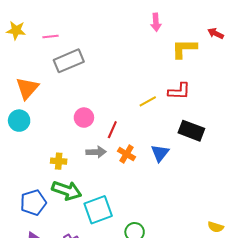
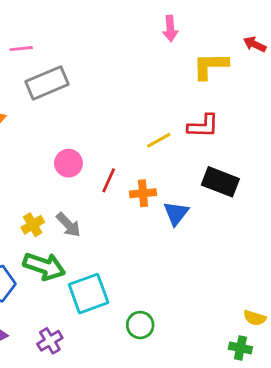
gray arrow: (96, 152) -> (69, 225), moved, turned 48
orange cross: (126, 154) -> (143, 193), moved, turned -36
yellow cross: (59, 161) -> (33, 225), turned -35

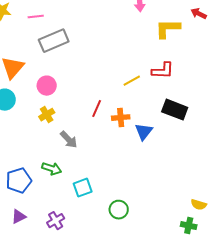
pink circle: (69, 163) -> (47, 86), moved
yellow cross: (33, 225) -> (47, 115), moved
green arrow: (44, 266) -> (52, 169), size x0.7
cyan square: (89, 294) -> (83, 188), size x0.7

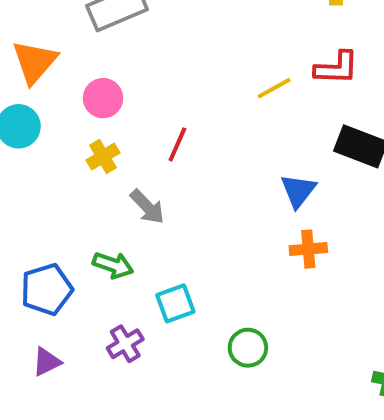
red line: (97, 109) -> (177, 144), moved
orange cross: (121, 118) -> (308, 249), moved
purple cross: (56, 221) -> (125, 344), moved

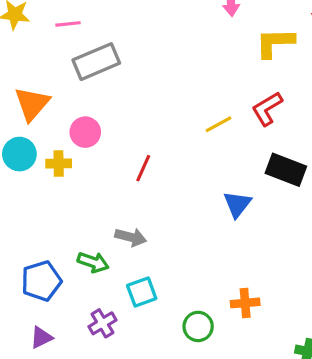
red L-shape: (336, 68) -> (267, 109), turned 147
yellow cross: (103, 156) -> (59, 163), moved, turned 30
gray arrow: (147, 207) -> (131, 237), moved, turned -32
orange cross: (308, 249) -> (245, 303), moved

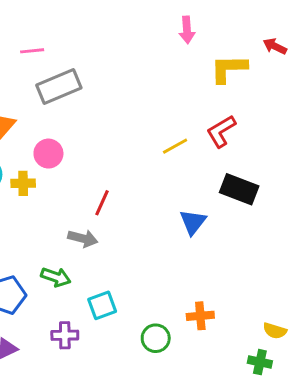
red line: (143, 168) -> (102, 203), moved
gray arrow: (131, 237) -> (83, 238), moved
purple cross: (102, 323) -> (65, 335), turned 30

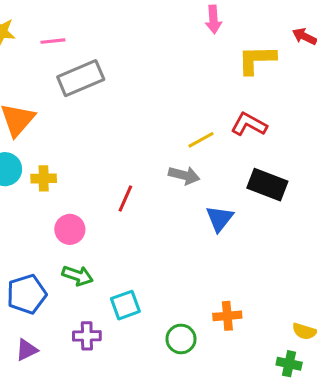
red L-shape: (221, 131) -> (249, 124), turned 60
pink circle: (48, 154) -> (70, 229), moved
gray arrow: (83, 238) -> (184, 175), moved

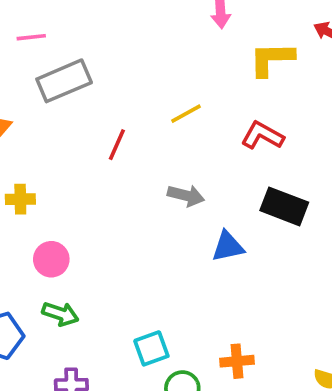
yellow line: (201, 140) -> (186, 114), moved
red line: (125, 199) -> (117, 145), moved
blue triangle: (220, 219) -> (228, 247), turned 40
cyan square: (125, 305) -> (151, 348), moved

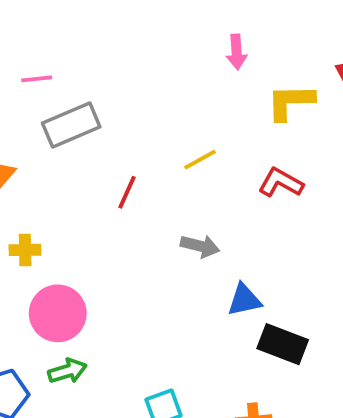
black rectangle: (284, 206) -> (283, 344), moved
pink circle: (51, 259) -> (58, 313), size x1.5
green arrow: (60, 314) -> (67, 371), turned -36

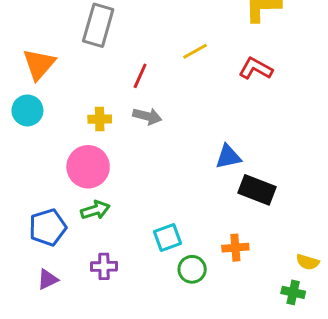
gray rectangle: (71, 125) -> (98, 25), turned -51
gray arrow: (200, 246) -> (147, 116), moved
yellow cross: (25, 250) -> (100, 119), moved

